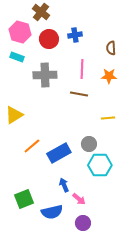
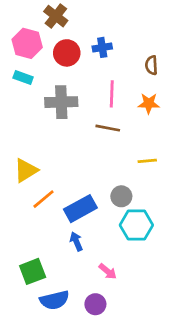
yellow triangle: (14, 115) -> (26, 170), moved
blue arrow: (64, 185) -> (76, 241), moved
blue semicircle: (52, 212) -> (54, 300), moved
purple circle: (83, 223) -> (95, 304), moved

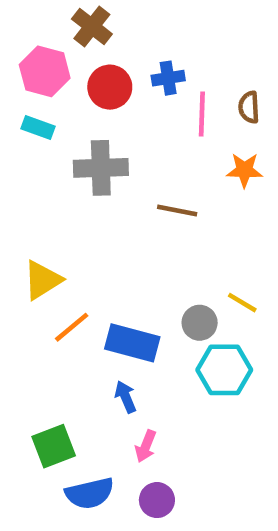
pink line: (112, 94) -> (202, 114), moved
yellow line: (147, 161) -> (242, 303), moved, turned 36
blue rectangle: (80, 209) -> (132, 343), turned 44
pink arrow: (108, 271) -> (146, 446), moved, turned 72

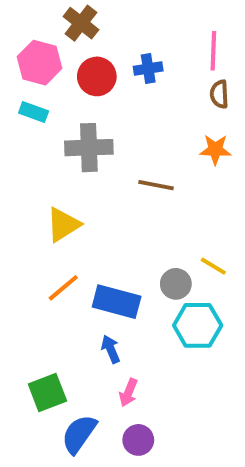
pink line: (202, 114) -> (213, 51), moved
yellow triangle: (42, 280) -> (63, 225), moved
blue semicircle: (90, 493) -> (79, 434), turned 138

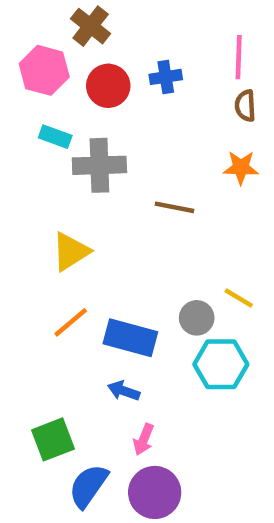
cyan rectangle: (34, 112) -> (55, 137), moved
blue arrow: (111, 349) -> (124, 391), turned -48
purple circle: (138, 440) -> (155, 492), size x1.5

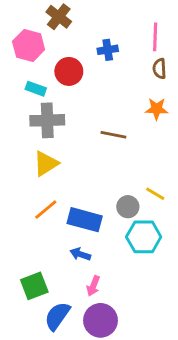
red circle: (108, 86) -> (69, 71), moved
gray cross: (99, 165) -> (47, 120), moved

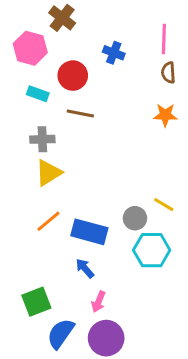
blue cross: (108, 50) -> (114, 53), turned 30
gray cross: (47, 120) -> (42, 139), moved, size x0.7
brown line: (113, 135) -> (80, 113), moved
blue arrow: (80, 254) -> (85, 268), turned 30

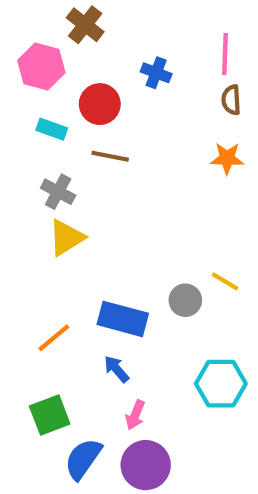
gray cross: (42, 139) -> (58, 192), turned 30
orange line: (48, 221) -> (54, 338), moved
cyan hexagon: (152, 250) -> (221, 384), moved

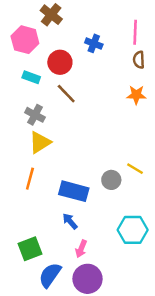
brown line: (110, 156) -> (66, 94), turned 35
orange line: (54, 338) -> (30, 179), moved, turned -35

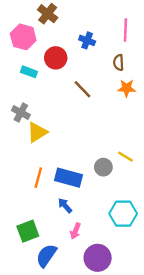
brown semicircle: (139, 60) -> (118, 63), moved
brown line: (66, 94) -> (82, 89), moved
gray cross: (35, 115) -> (21, 113), moved
orange line: (30, 179) -> (38, 178), moved
purple circle: (88, 279) -> (98, 258), moved

